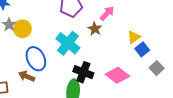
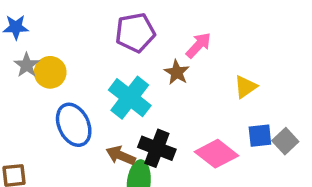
blue square: (142, 49) -> (260, 136), moved, turned 32
brown arrow: (27, 76) -> (121, 156), moved

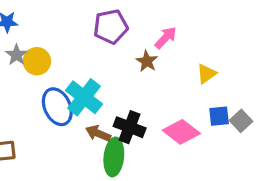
cyan cross: (130, 98) -> (84, 97), moved

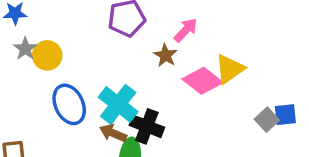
yellow triangle: (206, 74) -> (230, 69), size x1.4
cyan cross: (84, 97) -> (118, 104), moved
blue square: (219, 116) -> (285, 115), moved
pink diamond: (181, 132) -> (203, 81), moved

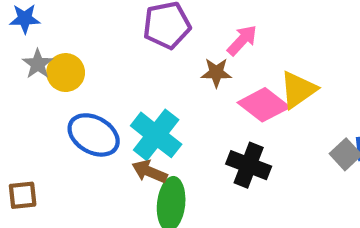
brown star: (165, 55) -> (216, 73), turned -30
blue ellipse: (69, 104) -> (94, 135), turned -36
black cross: (147, 126) -> (249, 165), moved

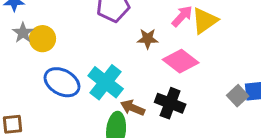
pink arrow: (242, 40) -> (182, 16), moved
yellow triangle: (298, 90) -> (205, 21), moved
brown arrow: (150, 172) -> (133, 108), moved

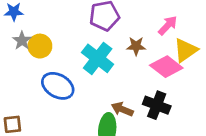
yellow triangle: (205, 21) -> (186, 50), moved
cyan cross: (106, 82) -> (98, 58), moved

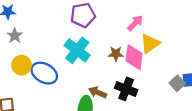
yellow circle: (40, 46) -> (22, 65), moved
brown star: (136, 46) -> (116, 54), moved
pink diamond: (166, 67) -> (134, 57), turned 60

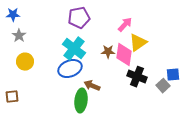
blue ellipse: (44, 73) -> (70, 69), moved, turned -50
gray square: (177, 83) -> (163, 86), moved
black cross: (126, 89) -> (137, 77), moved

